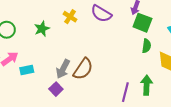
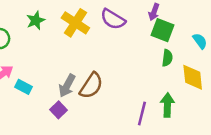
yellow cross: (70, 17) -> (75, 23), size x1.6
green star: (42, 29) -> (36, 20), moved
cyan rectangle: (27, 70) -> (24, 87), turned 40

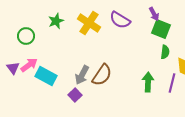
purple arrow: (154, 12) -> (154, 14), turned -48
cyan rectangle: (24, 87) -> (46, 76), size x1.5
green arrow: (167, 105) -> (148, 82), moved
purple line: (142, 113) -> (172, 83), moved

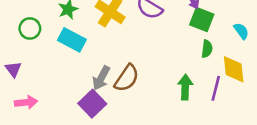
pink arrow: (29, 65) -> (26, 102), moved, turned 30
cyan rectangle: (46, 76) -> (72, 40), moved
purple square: (75, 95) -> (92, 104), size x1.5

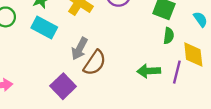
gray arrow: (101, 78) -> (79, 49), moved
green arrow: (185, 87) -> (149, 71), turned -95

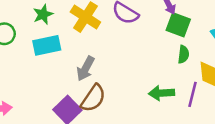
cyan rectangle: (44, 27) -> (47, 45), turned -40
brown semicircle: (95, 63) -> (93, 98), moved

